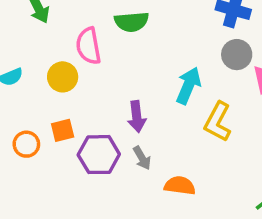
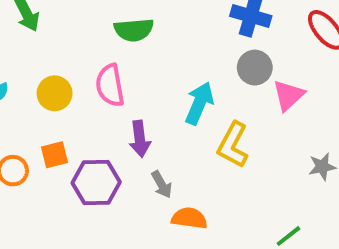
pink semicircle: (88, 46) -> (110, 85), moved
gray arrow: (142, 158) -> (162, 184), moved

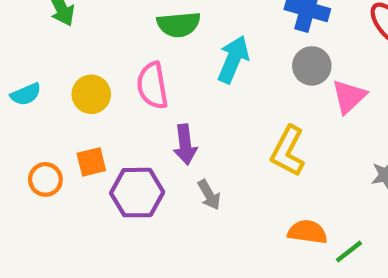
cyan arrow: (199, 103) -> (233, 59), moved
orange semicircle: (189, 218) -> (307, 232), moved

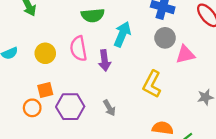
pink triangle: (349, 96) -> (185, 54), turned 30
purple arrow: (185, 145) -> (105, 60), moved
orange circle: (45, 179) -> (32, 108), moved

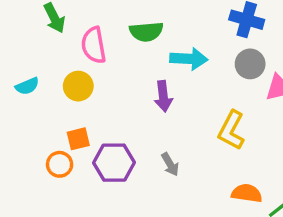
cyan arrow: (122, 34) -> (189, 59), turned 70
pink semicircle: (78, 49) -> (94, 45), moved

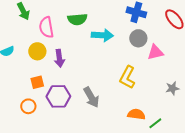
purple arrow: (163, 96) -> (59, 58), moved
orange circle: (60, 164) -> (28, 106), moved
gray arrow: (170, 164) -> (91, 97), size x1.5

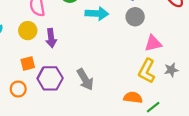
pink triangle: (155, 52) -> (153, 43), moved
yellow L-shape: (127, 77) -> (147, 71), moved

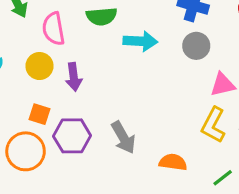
orange square: (28, 64) -> (39, 114), turned 32
orange circle: (18, 89) -> (26, 151), size x1.6
orange semicircle: (133, 98) -> (173, 162), moved

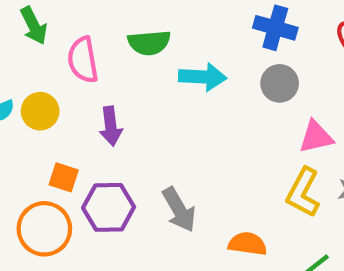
yellow circle: (39, 66) -> (40, 111), moved

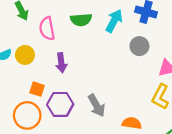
cyan arrow: (203, 77) -> (114, 21), moved, turned -65
gray circle: (280, 83) -> (139, 46), moved

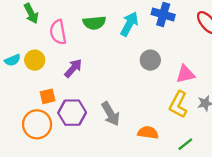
gray circle: (139, 46) -> (150, 60), moved
purple arrow: (61, 63) -> (73, 68), turned -132
orange square: (37, 89) -> (48, 96), turned -32

